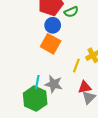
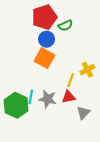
red triangle: (85, 87) -> (69, 97), moved
green hexagon: (35, 99) -> (16, 105), moved

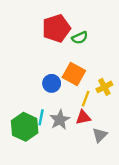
blue circle: (47, 39) -> (52, 83), moved
orange square: (44, 58) -> (74, 74), moved
gray star: (48, 99) -> (60, 120), turned 30

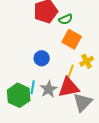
orange square: (74, 74) -> (72, 39), moved
red triangle: (83, 117) -> (69, 87), size x1.6
gray triangle: (100, 135) -> (83, 102), size x1.5

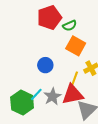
cyan line: (33, 87) -> (36, 94), turned 32

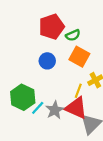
blue circle: (45, 65) -> (47, 61), moved
red triangle: (73, 94) -> (76, 108), turned 35
green hexagon: (22, 103) -> (23, 97), moved

